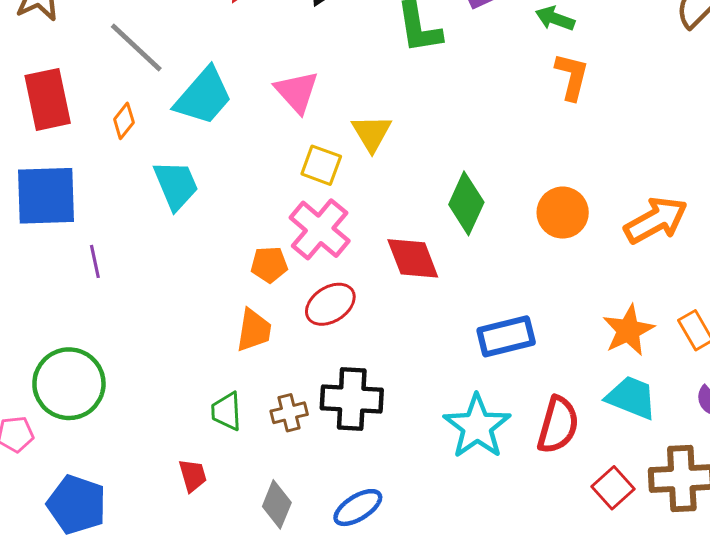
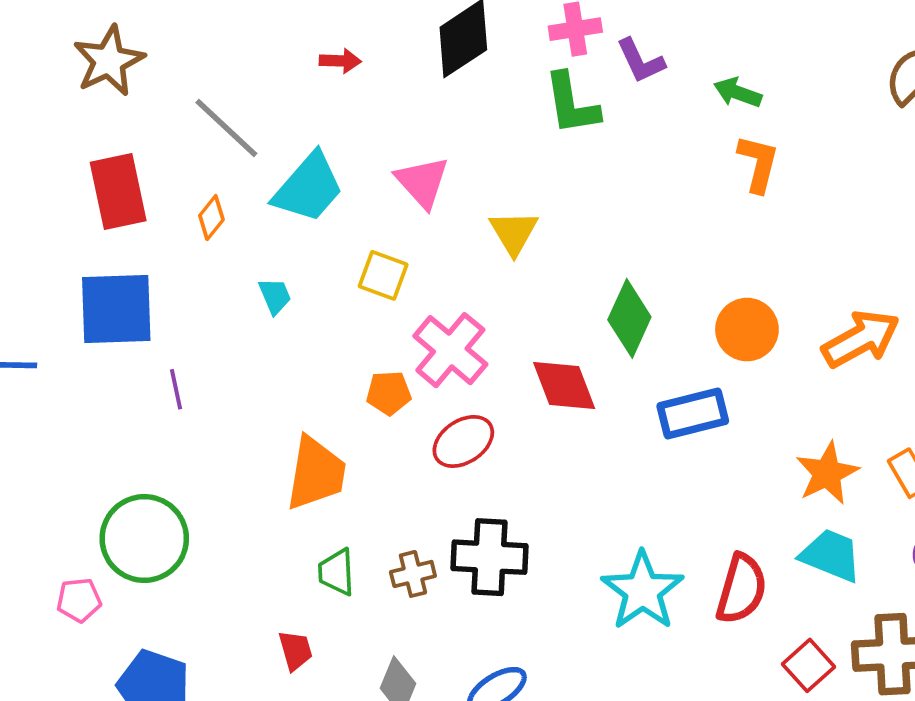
yellow square: (321, 165) -> (383, 275), moved
cyan trapezoid: (176, 185) -> (275, 296), size x0.6
orange trapezoid: (254, 330) -> (316, 473), moved, size x1.4
blue rectangle: (506, 336) -> (693, 413), moved

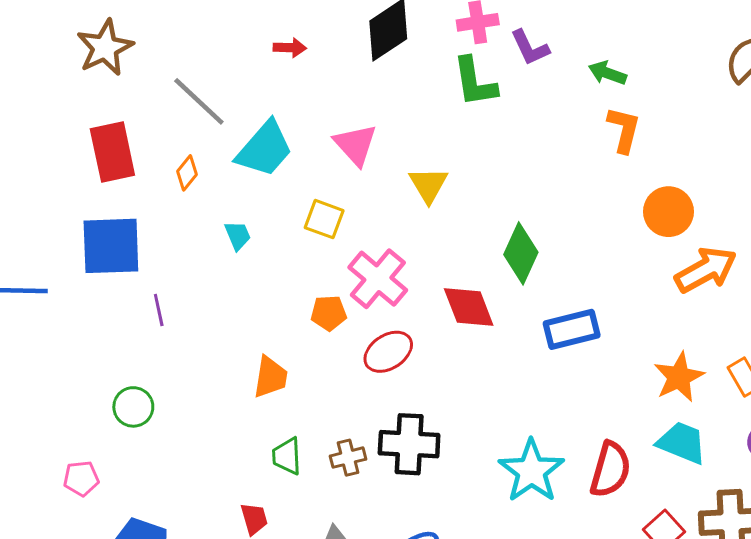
orange circle: (747, 330) -> (668, 212), moved
orange trapezoid: (316, 473) -> (270, 377), size x0.7
green circle: (144, 539) -> (133, 407), moved, size x0.6

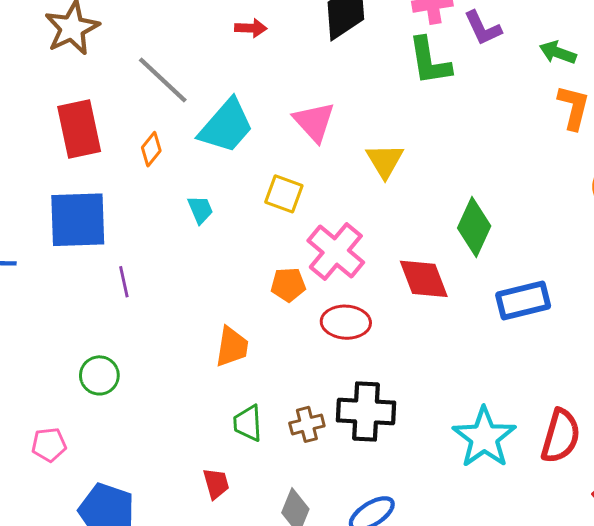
red ellipse: (388, 352) -> (346, 322), turned 36

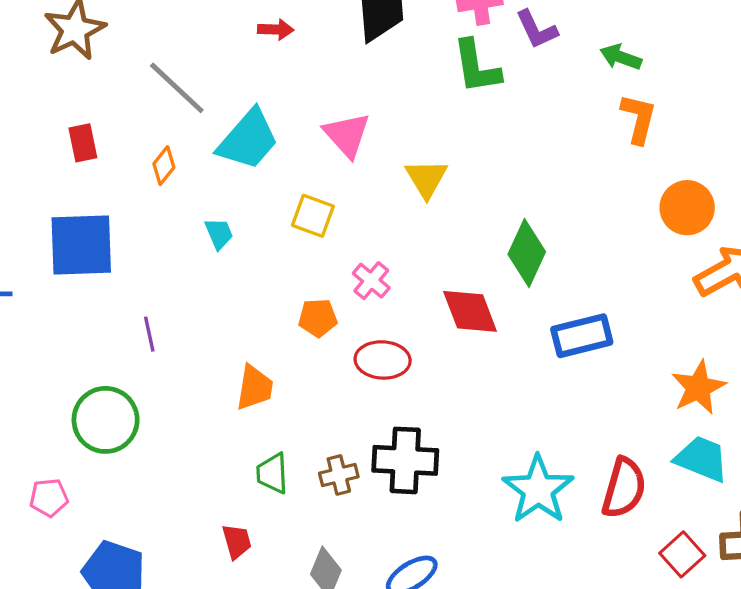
red rectangle: (79, 129) -> (83, 143), size x0.6
pink cross: (336, 251) -> (371, 281), size x0.6
purple line: (124, 282) -> (149, 334), moved
green circle: (99, 375) -> (106, 420), size x1.5

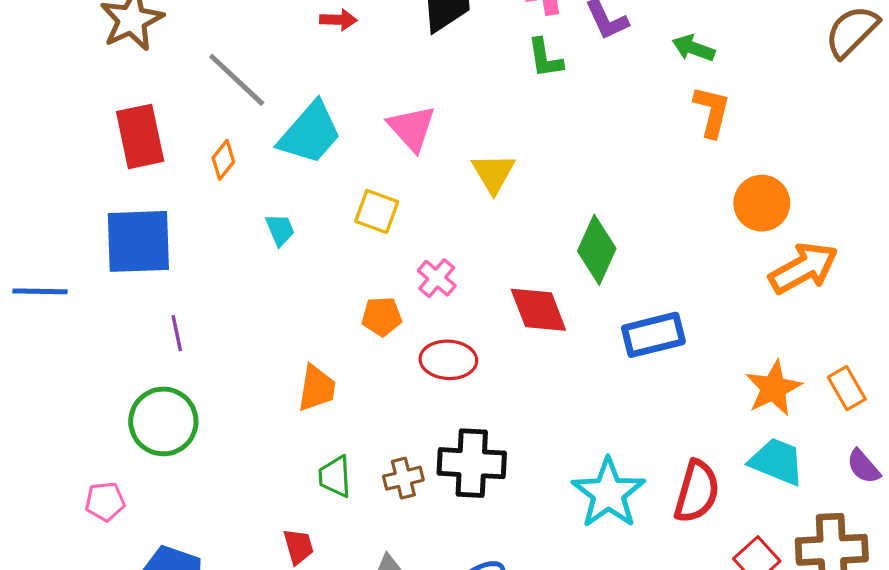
green L-shape: (477, 67) -> (545, 58), size x0.7
red rectangle: (83, 143) -> (140, 136), size x1.6
purple line: (149, 334) -> (177, 333), moved

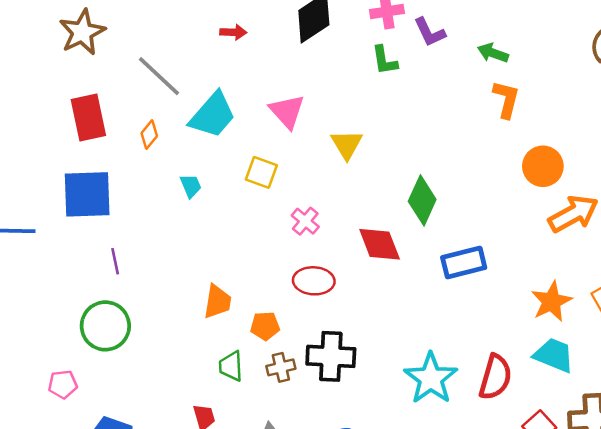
orange pentagon: (382, 316) -> (265, 326), moved

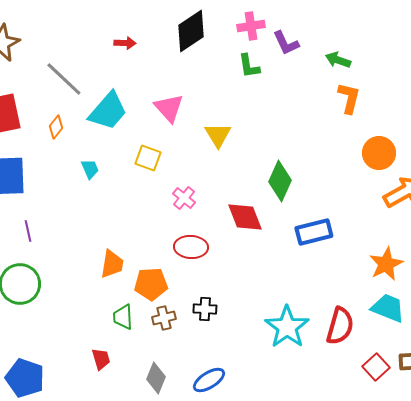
orange pentagon: (265, 326) -> (151, 284), size x1.4
black cross: (331, 356) -> (205, 309), size x0.6

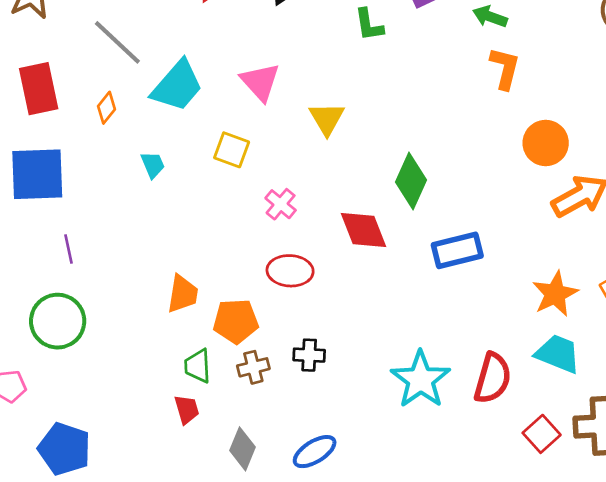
red trapezoid: (101, 359) -> (187, 409), moved

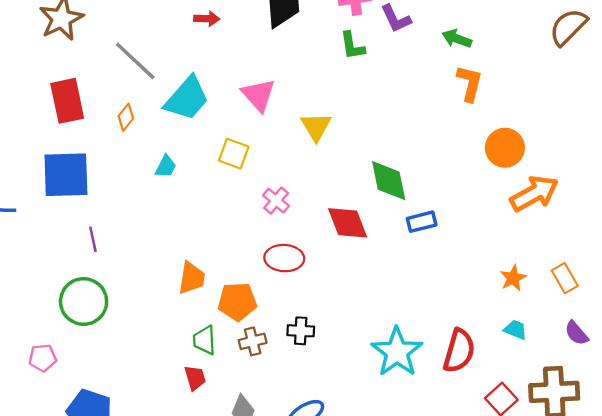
cyan trapezoid: (153, 165) -> (166, 167), turned 50
green diamond: (411, 181) -> (389, 181), turned -36
blue rectangle: (457, 250) -> (422, 222), moved, size x0.7
orange star: (555, 294) -> (513, 278), size x0.7
cyan trapezoid: (558, 354) -> (515, 330), size x0.6

